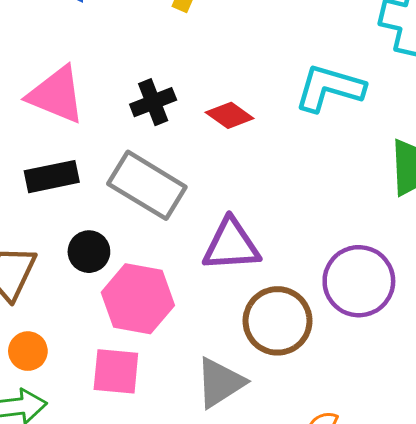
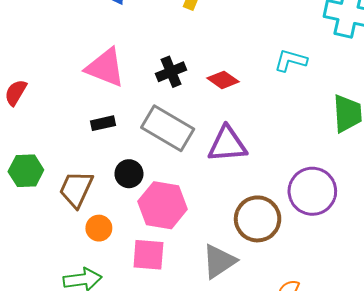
cyan L-shape: (330, 88) -> (291, 60), size x0.7
black rectangle: (52, 177) -> (103, 123), size x0.7
purple triangle: (231, 245) -> (227, 144), moved
orange circle: (28, 351) -> (99, 228), moved

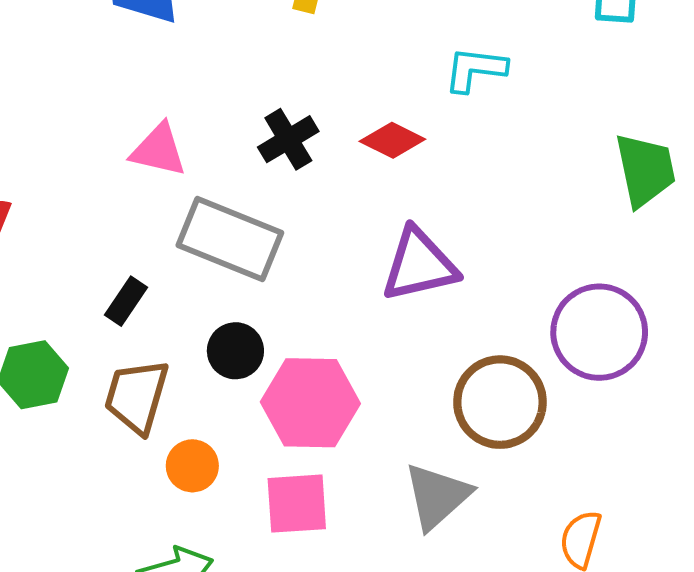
cyan L-shape: (291, 60) -> (475, 69), moved
pink triangle: (105, 68) -> (159, 150), size x0.7
black rectangle: (103, 123) -> (126, 301), moved, turned -35
gray rectangle: (168, 128) -> (230, 239), moved

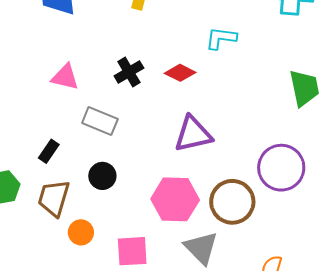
gray rectangle: (230, 239) -> (100, 121), size x0.7
pink hexagon: (310, 403) -> (175, 199), moved
gray triangle: (437, 496) -> (201, 248), turned -33

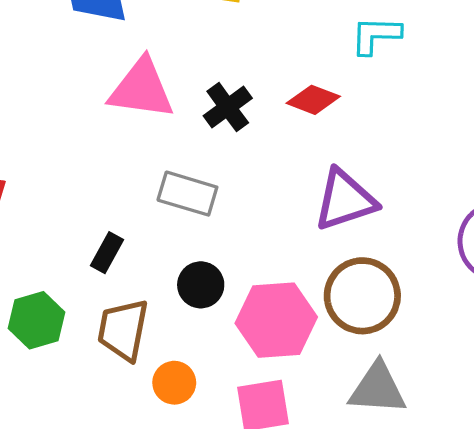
pink triangle: (65, 77) -> (141, 89), moved, size x1.4
pink hexagon: (175, 199) -> (276, 320), moved
brown circle: (232, 202) -> (362, 296), moved
gray triangle: (201, 248) -> (377, 389), turned -36

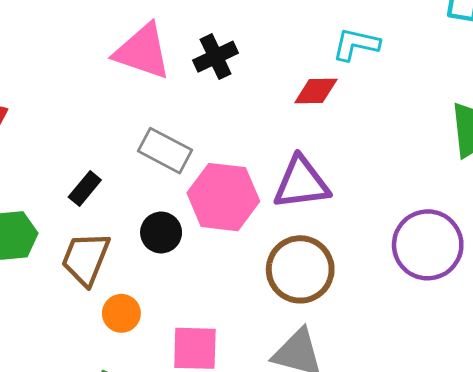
red diamond: (313, 100) -> (316, 91), moved, turned -33
black cross: (228, 107) -> (216, 57), moved
pink hexagon: (276, 320) -> (223, 197), moved

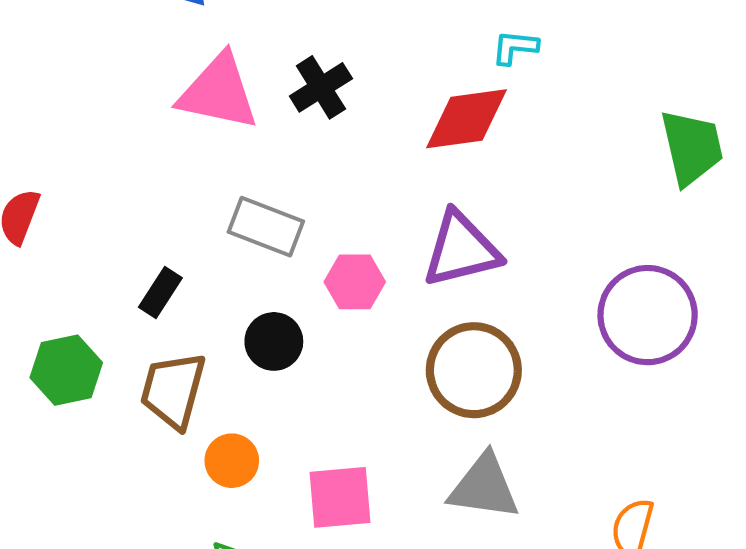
cyan L-shape: (356, 44) -> (515, 47), size x0.7
red diamond: (316, 91) -> (467, 119), size x1.4
pink hexagon: (223, 197) -> (355, 282), size x0.6

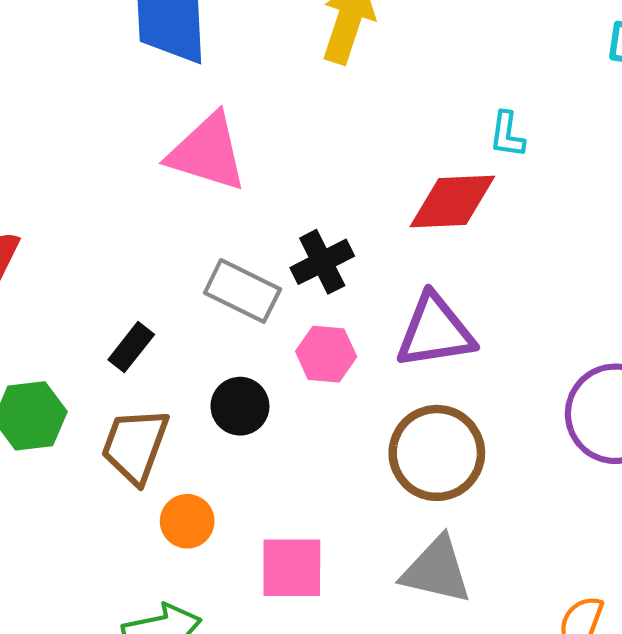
cyan L-shape: (515, 47) -> (507, 135), turned -93
black cross: (321, 87) -> (322, 262), moved

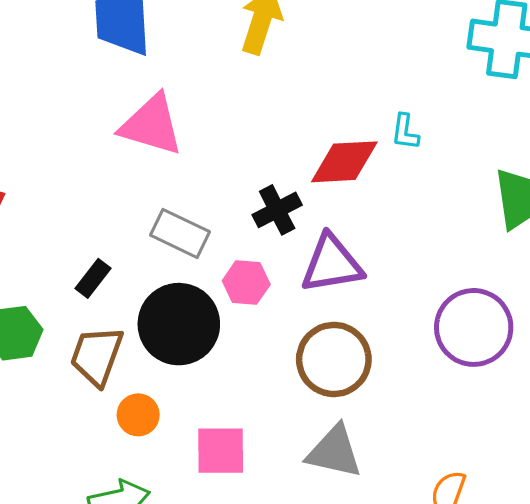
cyan L-shape: (507, 135) -> (405, 132), moved
black cross: (322, 262) -> (277, 210), moved
black circle: (240, 406) -> (179, 324), size x1.8

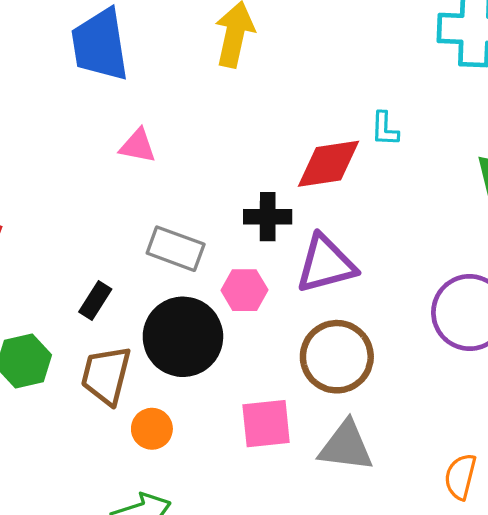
pink triangle: (151, 125) -> (138, 146), size x0.6
black cross: (277, 210) -> (268, 217), turned 33
pink square: (221, 451) -> (266, 424), moved

